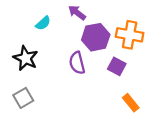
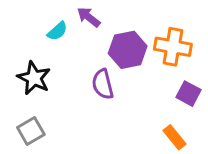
purple arrow: (77, 13) -> (89, 17), moved
purple square: (117, 66) -> (189, 94), moved

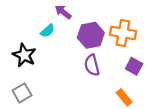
cyan semicircle: (57, 31) -> (48, 31), moved
purple semicircle: (103, 84) -> (92, 65), moved

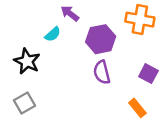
orange cross: (123, 33) -> (140, 20), moved

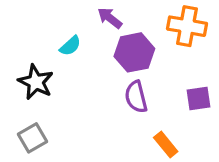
purple arrow: (70, 13) -> (110, 18), moved
purple square: (148, 74) -> (199, 98), turned -36
orange rectangle: (137, 108) -> (166, 144), moved

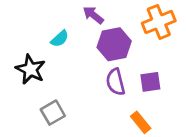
orange cross: (187, 26) -> (159, 22), turned -32
purple square: (199, 98) -> (150, 82), moved
gray square: (32, 138) -> (53, 113), moved

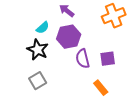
purple hexagon: (114, 44) -> (69, 37), moved
black star: (30, 69) -> (38, 50), moved

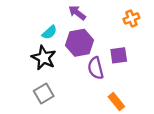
orange cross: (114, 16) -> (131, 18), size x0.6
purple square: (108, 59) -> (119, 55), moved

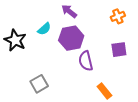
purple square: (119, 55) -> (119, 50), moved
black star: (44, 58) -> (15, 40), moved

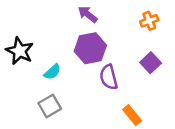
cyan semicircle: (44, 29) -> (52, 72), moved
purple square: (119, 50) -> (151, 63), turned -35

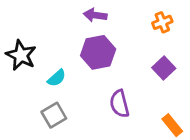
purple arrow: (88, 14) -> (95, 15), turned -30
purple semicircle: (109, 77) -> (119, 104), moved
orange rectangle: (132, 115) -> (172, 125), moved

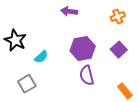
purple hexagon: (98, 52) -> (83, 49), moved
gray square: (54, 115) -> (27, 84), moved

